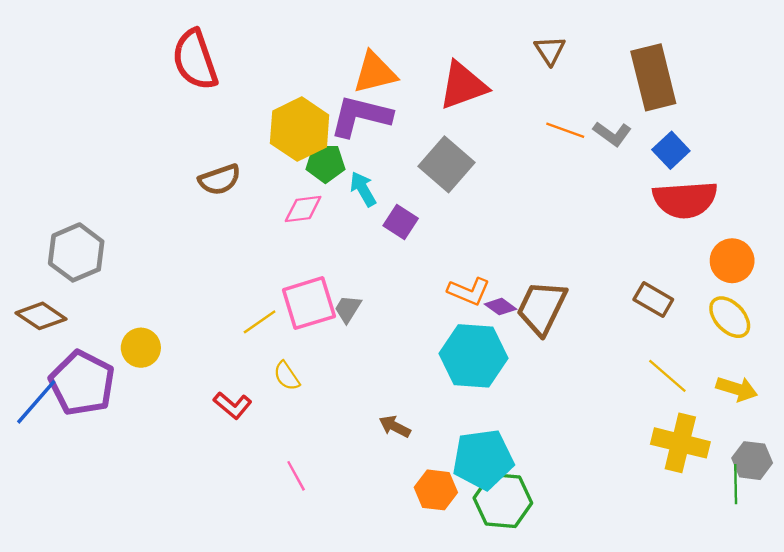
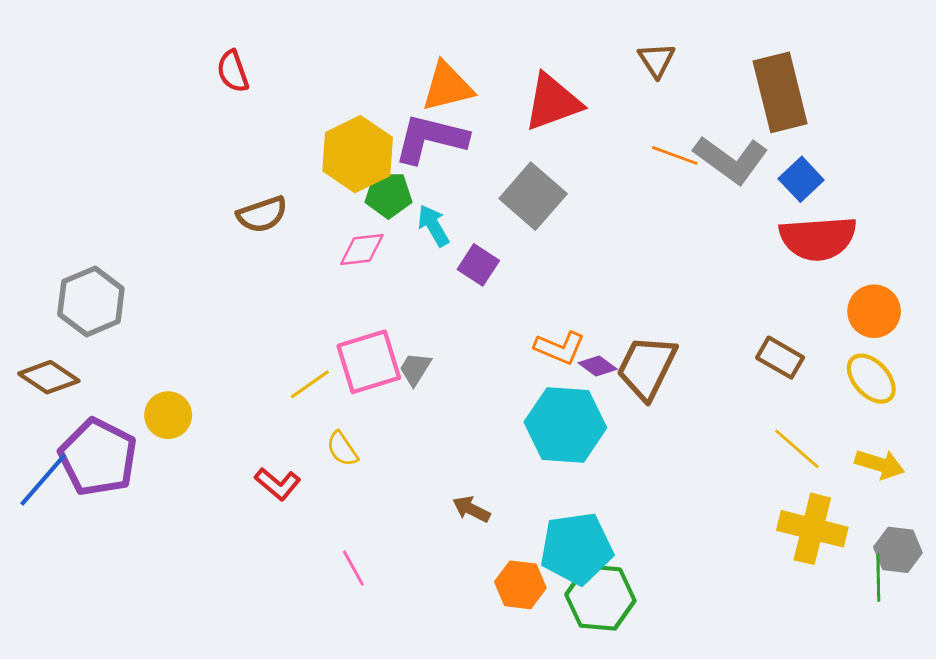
red semicircle: (195, 60) -> (233, 71), size x0.6
gray L-shape: (612, 134) -> (731, 160), size x1.6

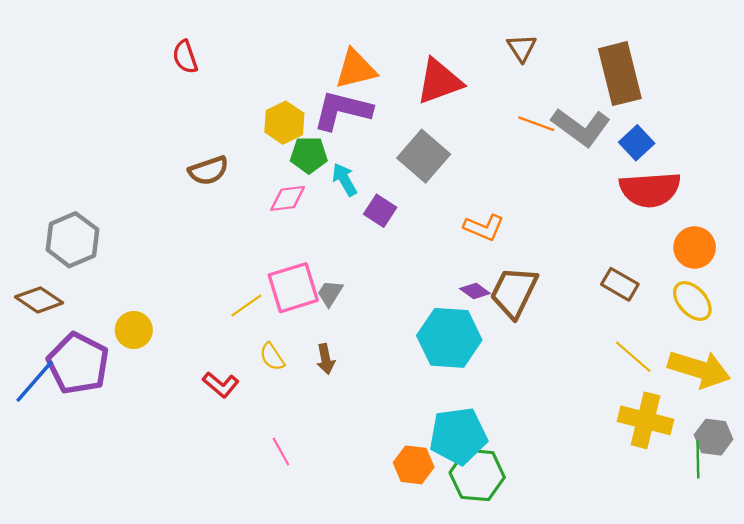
yellow hexagon: (358, 154) -> (284, 123), size x0.7
orange L-shape: (560, 348) -> (484, 227), moved
yellow arrow: (880, 464) -> (699, 369), size x1.6
brown arrow: (471, 509) -> (326, 359), moved, turned -128

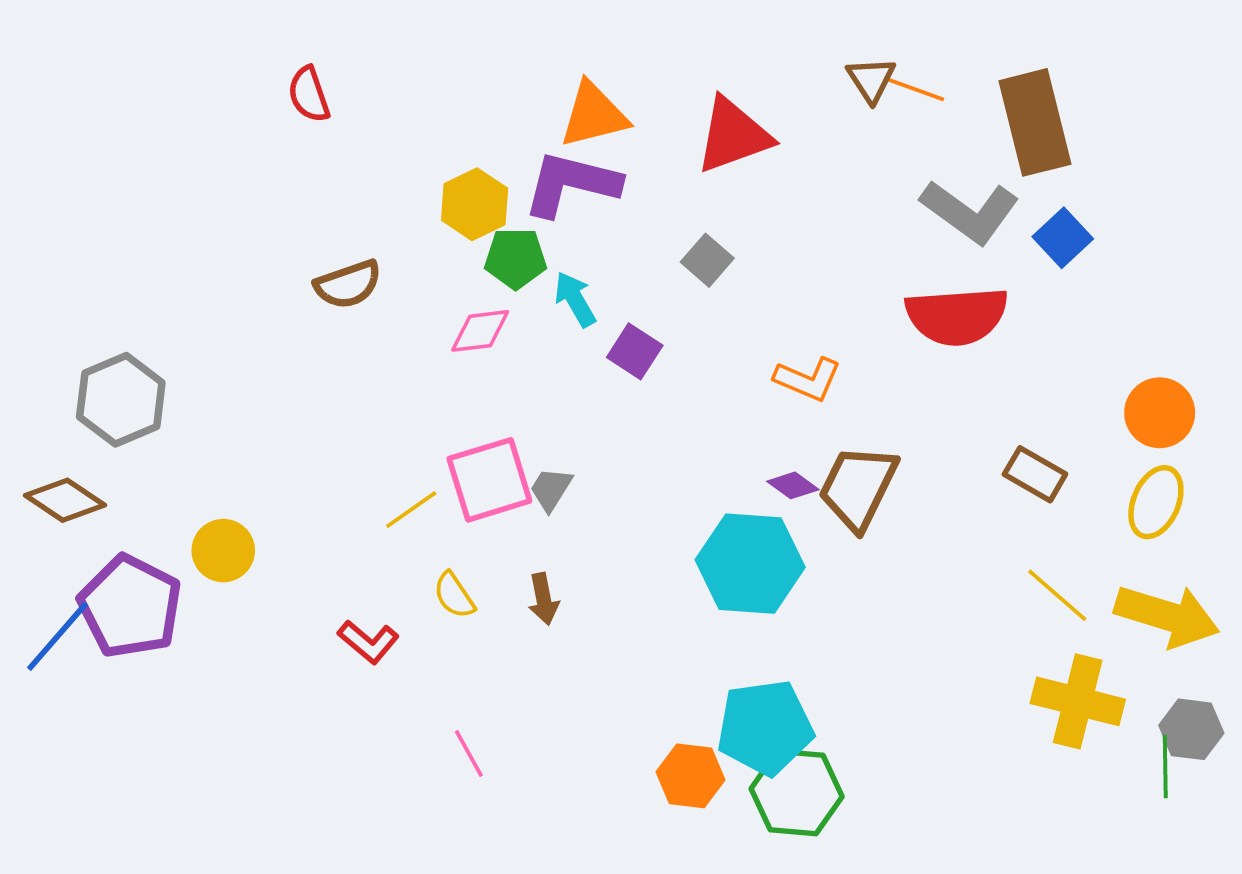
orange line: (536, 124) -> (914, 89), moved
gray square: (424, 156) -> (707, 260), size x0.6
red semicircle: (650, 190) -> (957, 316), moved
yellow ellipse: (692, 301) -> (1156, 502), turned 66

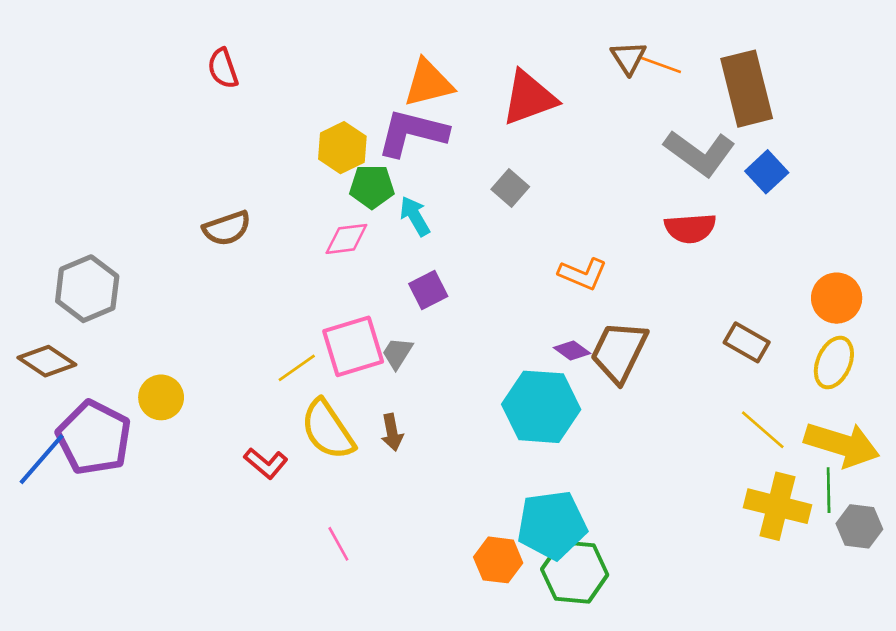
brown semicircle: (348, 284) -> (227, 228), moved
red semicircle: (957, 316) -> (690, 228), size x0.7
purple square: (635, 351) -> (428, 290), moved, turned 30
yellow semicircle: (454, 595) -> (328, 430), size x1.8
green line: (1165, 767) -> (829, 490), moved

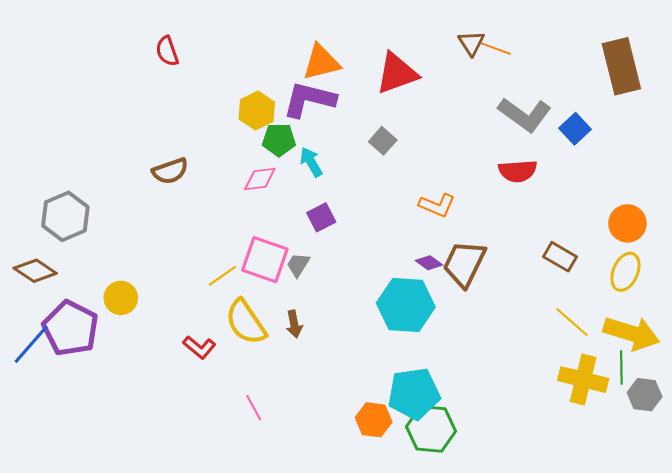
brown rectangle: (747, 89) -> (621, 66), moved
pink square: (353, 346) -> (265, 260), turned 36

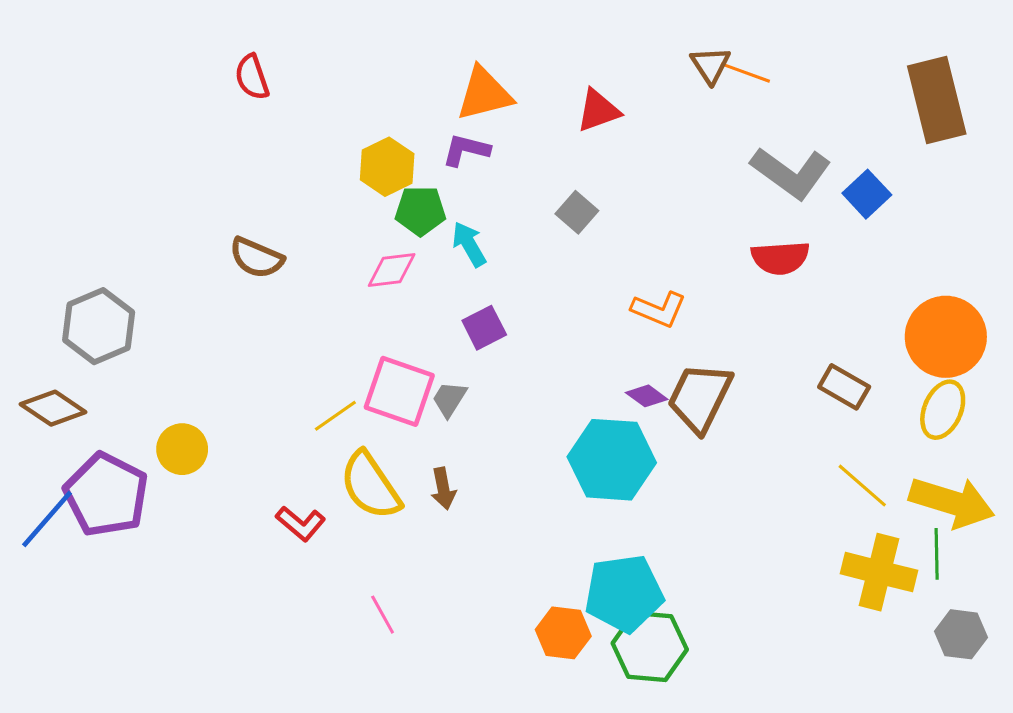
red triangle: (397, 73) -> (598, 111), size x0.7
purple L-shape: (309, 100) -> (466, 150), size x0.6
brown semicircle: (170, 171) -> (257, 258), turned 42
orange circle: (627, 223) -> (946, 337), size x1.4
gray hexagon: (645, 395) -> (961, 634), moved

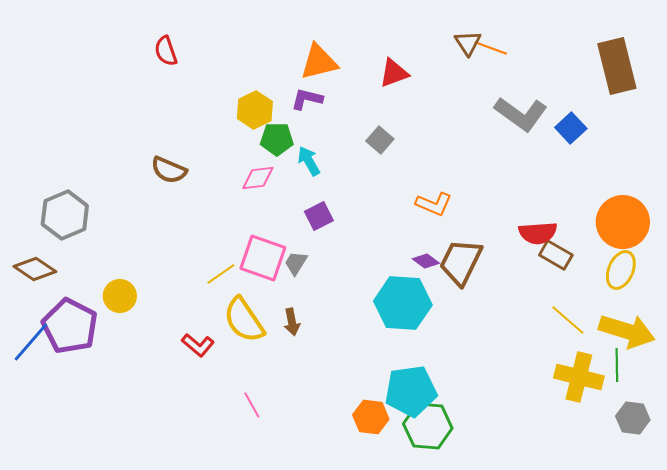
red semicircle: (780, 258) -> (538, 233), moved

